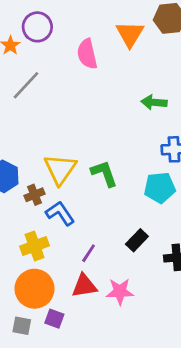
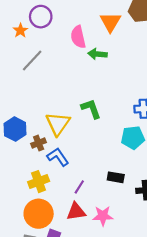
green arrow: (154, 102) -> (97, 54), moved
green L-shape: (104, 173) -> (91, 109), moved
black rectangle: (137, 240) -> (116, 177), turned 56

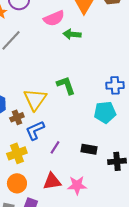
pink semicircle: (78, 37) -> (54, 18), turned -100
blue L-shape: (58, 157) -> (35, 130), turned -80
purple line: (79, 187) -> (55, 147), moved
orange circle: (39, 214) -> (17, 183), size x0.7

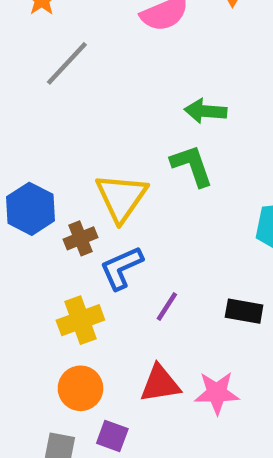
green arrow: (72, 34) -> (205, 111), moved

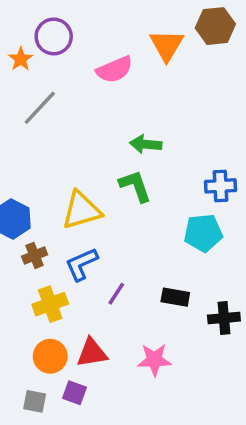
yellow triangle: (121, 197) -> (81, 210), turned 39
brown cross: (80, 238) -> (35, 255), moved
red triangle: (160, 384) -> (92, 353), moved

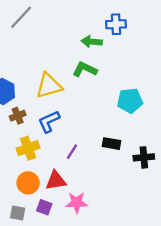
green L-shape: (135, 186) -> (85, 69), turned -45
blue cross: (220, 186) -> (116, 24), moved
purple line: (116, 294) -> (72, 152), moved
pink star: (154, 360) -> (77, 203), moved

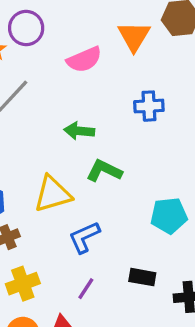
green arrow: (92, 42) -> (79, 131), moved
blue L-shape: (49, 122) -> (84, 237), moved

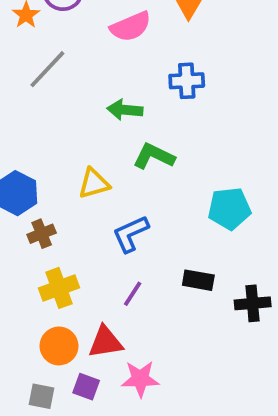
blue cross: (149, 106) -> (187, 81), moved
yellow triangle: (53, 194) -> (94, 183), size x0.7

